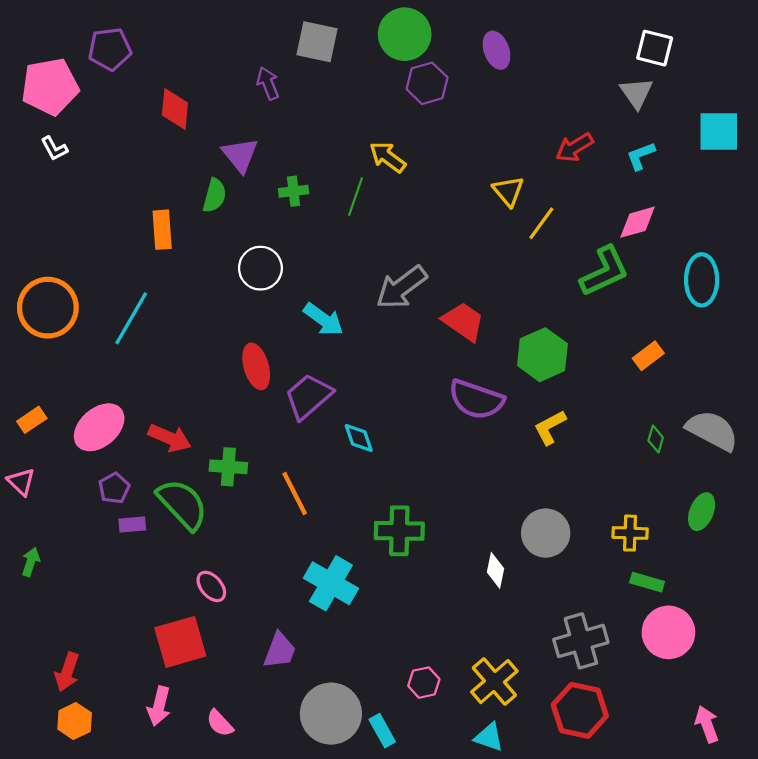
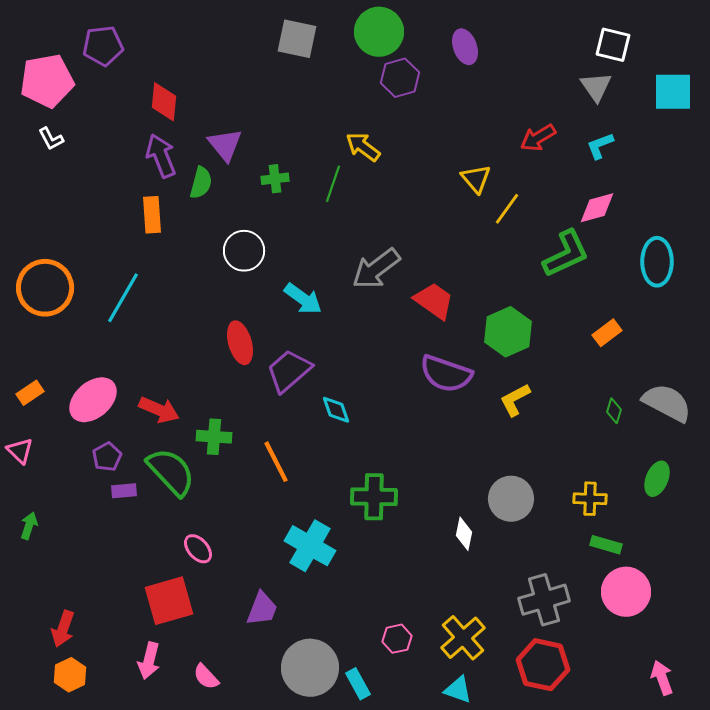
purple arrow: (268, 83) -> (161, 156), moved, size x1.4
cyan square: (719, 131) -> (673, 92), moved

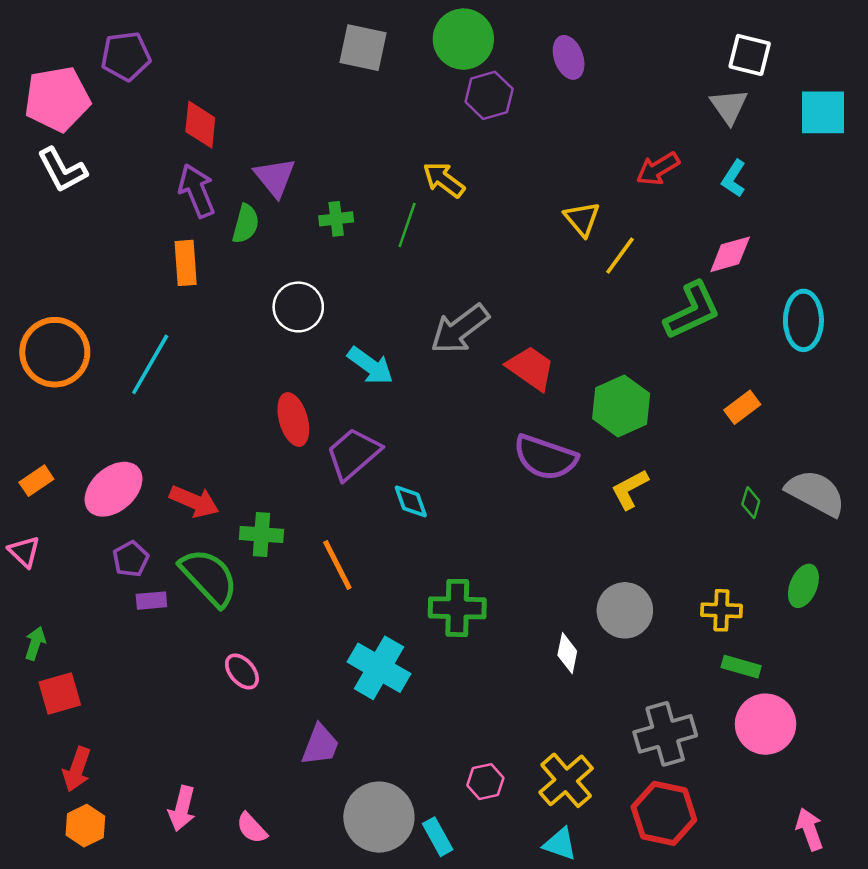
white L-shape: (51, 139) -> (62, 170), size x1.6
cyan L-shape: (600, 146) -> (734, 179), turned -36
red square: (169, 601) -> (60, 694), moved, size x0.7

